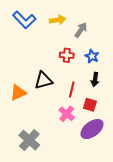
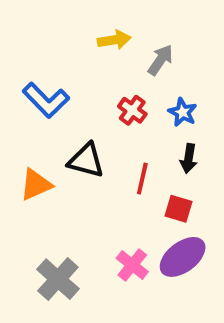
blue L-shape: (24, 20) -> (46, 100), moved
red cross: (67, 55) -> (132, 110), turned 32
black triangle: (43, 80) -> (86, 160), turned 30
pink cross: (67, 114) -> (132, 265), moved

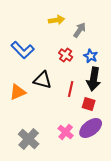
black arrow: (189, 158) -> (94, 79), size x1.6

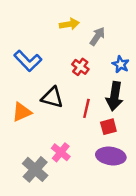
blue star: (91, 56) -> (121, 64), moved
red square: (89, 104) -> (108, 127), turned -32
purple ellipse: (91, 128) -> (111, 156), turned 45
pink cross: (66, 132) -> (61, 152), moved

